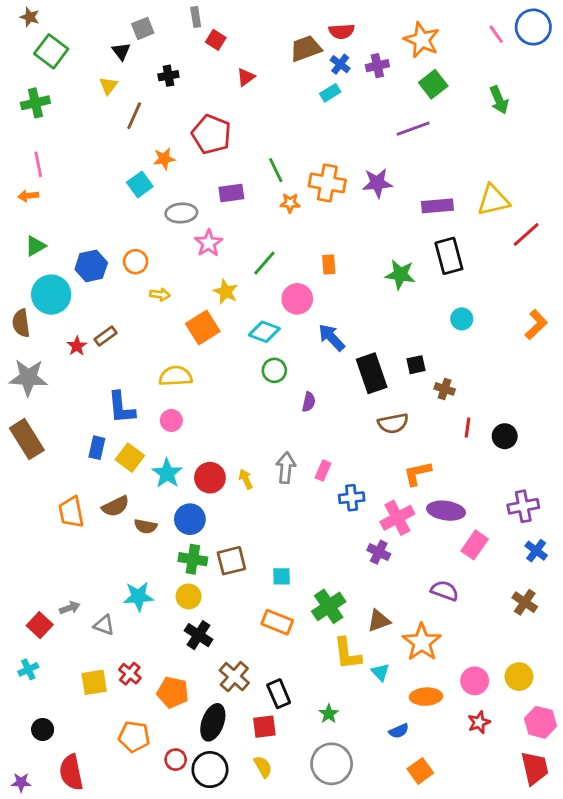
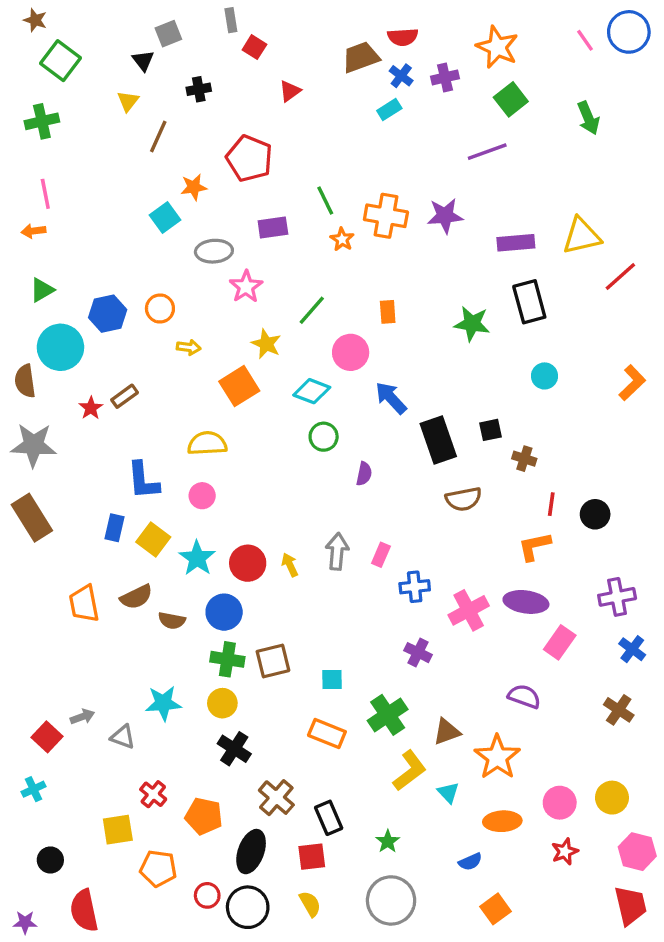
orange star: (290, 203) -> (342, 239), turned 30
orange L-shape: (417, 473) -> (534, 546), moved
purple cross: (379, 552) -> (418, 653), moved
yellow L-shape: (347, 654) -> (410, 771), turned -120
yellow square: (94, 682) -> (118, 830), moved

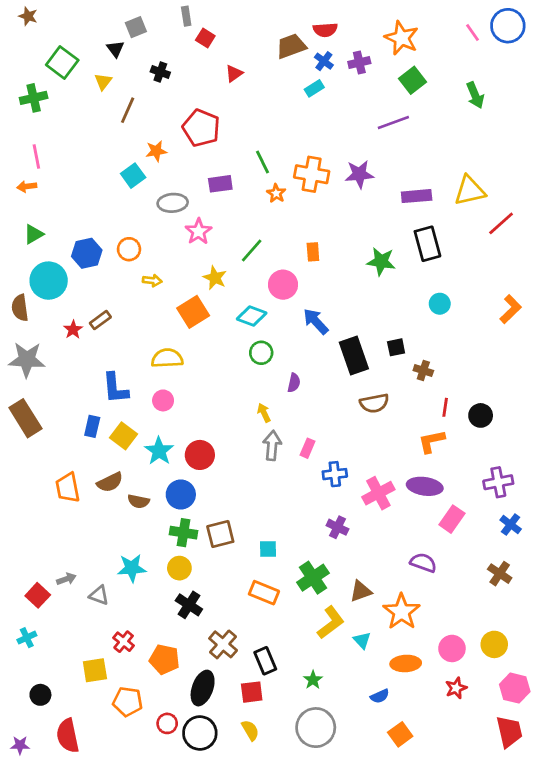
green square: (60, 61) -> (62, 62), moved
black cross: (199, 89) -> (160, 72), turned 30
yellow arrow: (290, 565) -> (264, 413), moved

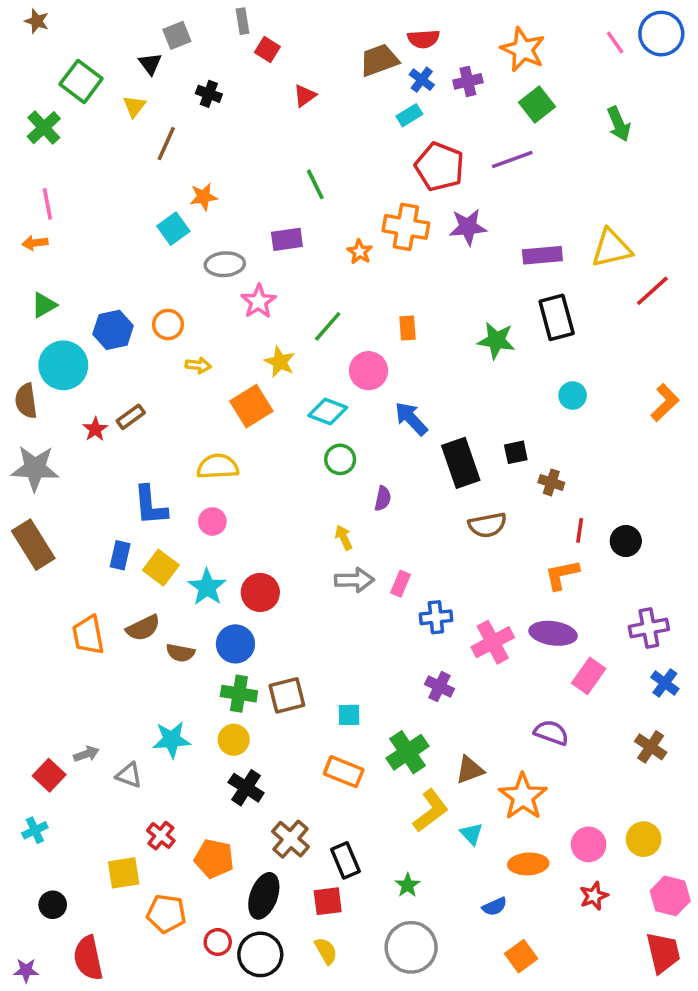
green cross: (34, 98) -> (44, 128), turned -30
red pentagon: (201, 128) -> (439, 167), moved
green line: (263, 162) -> (315, 184), moved
gray arrow: (272, 445) -> (354, 580), turned 84

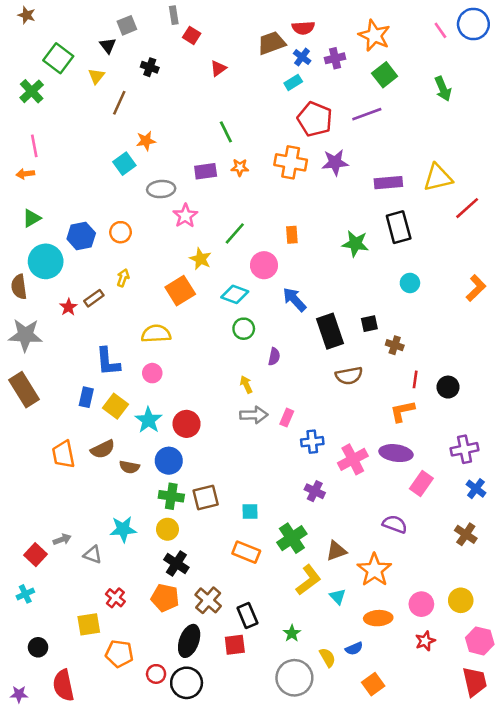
orange star: (360, 252) -> (240, 167), moved, turned -30
yellow arrow: (198, 365) -> (123, 278), moved, turned -78
orange pentagon: (214, 859) -> (165, 598), moved
yellow semicircle: (326, 951) -> (327, 657), moved

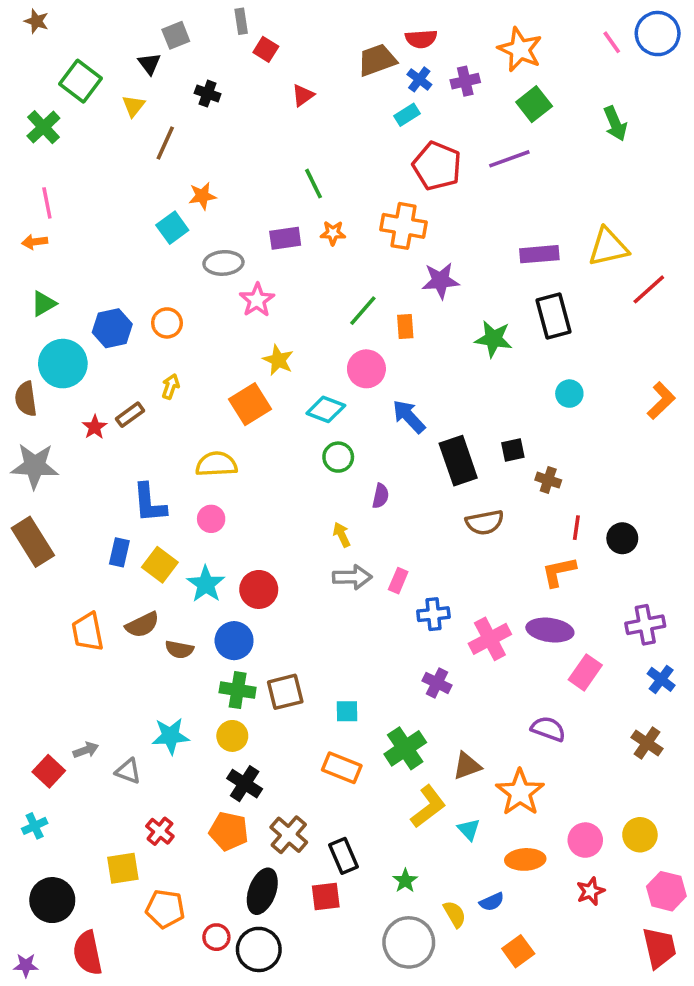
purple star: (335, 162) -> (441, 281), moved
green line: (235, 233) -> (363, 311), moved
black circle: (38, 647) -> (52, 900), size x1.6

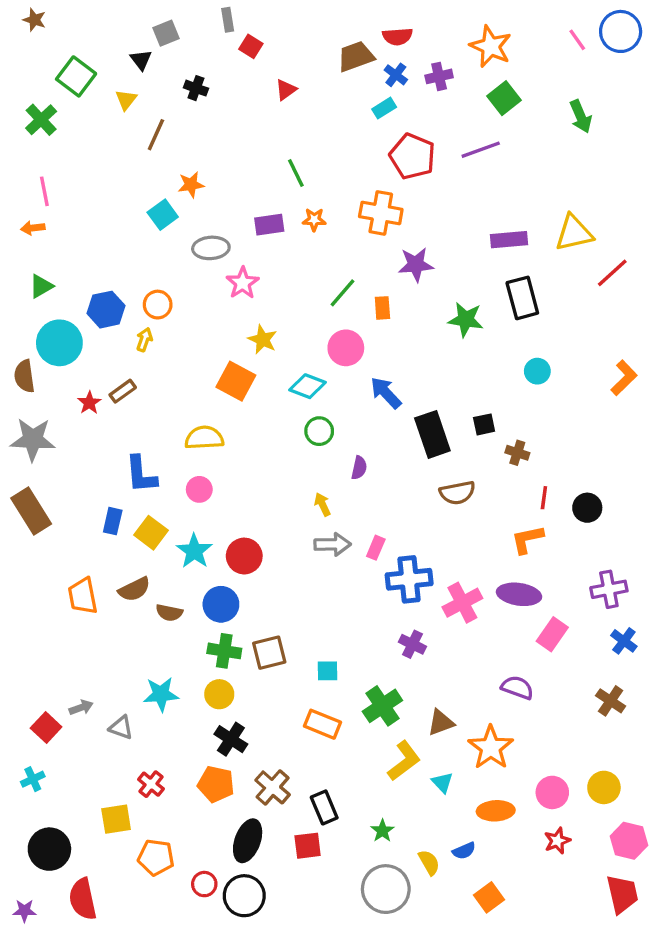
yellow arrow: (171, 386) -> (144, 340), moved
orange square: (250, 404) -> (236, 381), turned -30
blue cross: (433, 614) -> (409, 579), size x1.5

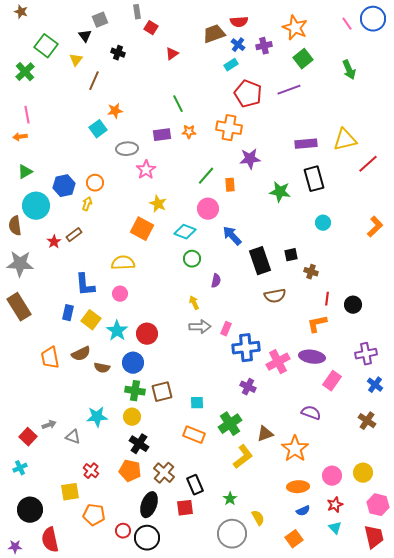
cyan triangle: (442, 782) -> (335, 528), moved
blue semicircle: (464, 851) -> (303, 511), moved

